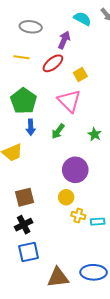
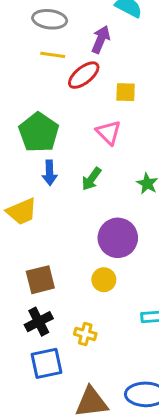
yellow line: (22, 57) -> (53, 55), moved
yellow square: (80, 74) -> (126, 92), turned 32
pink triangle: (69, 101) -> (109, 132), size x0.7
yellow cross: (78, 215) -> (85, 334), moved

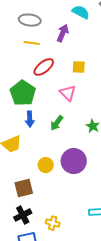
red ellipse: (84, 75) -> (44, 67), moved
yellow circle: (104, 280) -> (46, 165), moved

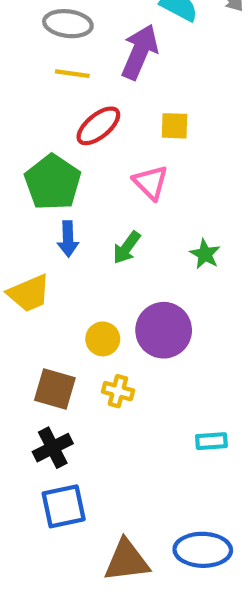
purple arrow: (63, 33) -> (140, 52), size x1.4
brown square: (24, 188) -> (55, 389), turned 30
yellow cross: (53, 223) -> (118, 391), moved

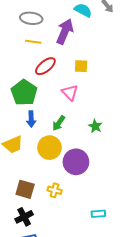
yellow circle: (103, 339) -> (49, 148), moved, size x1.5

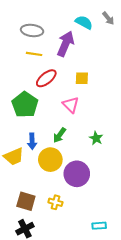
blue arrow: (31, 119) -> (32, 141), moved

